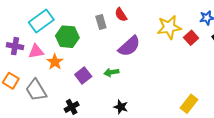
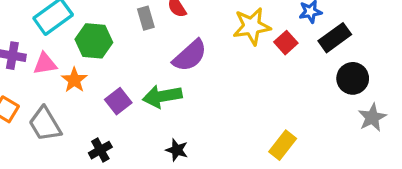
green arrow: (111, 72) -> (162, 96), size x1.6

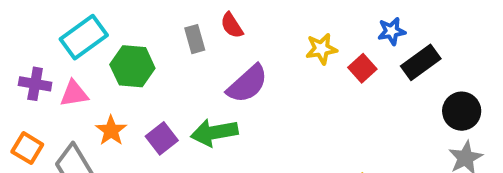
yellow star: (252, 26) -> (321, 49), size x0.7
black circle: (353, 78) -> (462, 111), moved
orange star: (74, 80) -> (111, 131), moved

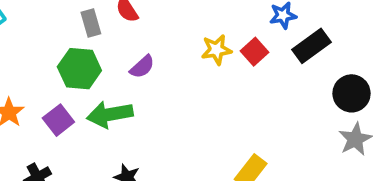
yellow star: (321, 49) -> (216, 50), moved
green hexagon: (132, 66) -> (79, 69), moved
purple semicircle: (247, 84) -> (142, 67), size x0.6

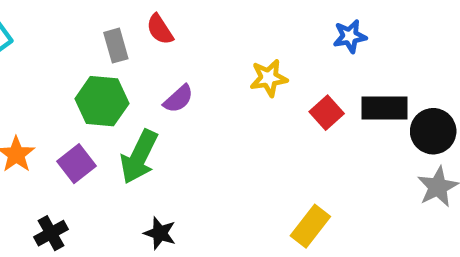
black rectangle: (312, 46) -> (385, 108), moved, turned 36
red square: (254, 52) -> (327, 113), moved
green arrow: (110, 114) -> (139, 157), turned -54

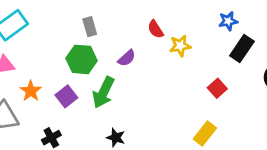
red semicircle: (160, 29) -> (156, 29), moved
black rectangle: (385, 108) -> (242, 48), moved, turned -56
red square: (327, 113) -> (217, 88), moved

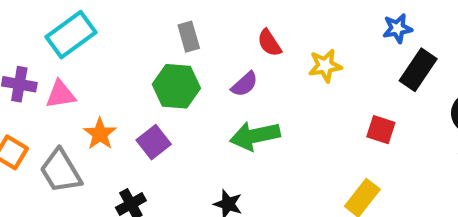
red semicircle: (156, 29) -> (269, 43), moved
red square: (217, 88) -> (381, 130), turned -30
green arrow: (103, 92) -> (255, 136), moved, turned 52

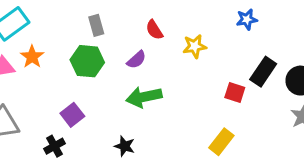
black rectangle: (418, 70) -> (263, 72), moved
orange star: (100, 134) -> (32, 57), moved
purple square: (154, 142) -> (72, 115), moved

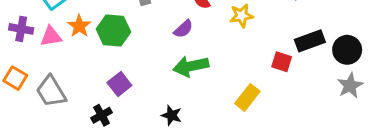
green hexagon: (87, 61) -> (113, 30), moved
black rectangle: (263, 72) -> (310, 41), turned 36
yellow rectangle: (221, 142) -> (247, 97), moved

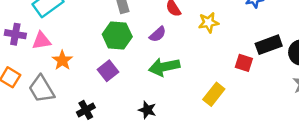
orange star: (79, 26) -> (62, 60), moved
green hexagon: (113, 30) -> (117, 36), moved
purple square: (119, 84) -> (108, 71), moved

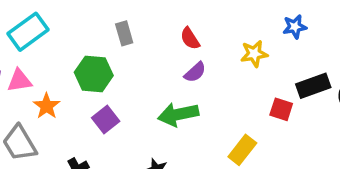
yellow star: (209, 22) -> (254, 54), moved
purple semicircle: (158, 34) -> (195, 72), moved
green hexagon: (117, 36) -> (94, 74), moved

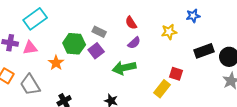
gray rectangle: (124, 33) -> (99, 32), moved, turned -48
orange star: (47, 106) -> (56, 63), moved
red square: (281, 109) -> (176, 74), moved
purple square: (106, 119) -> (96, 51), moved

